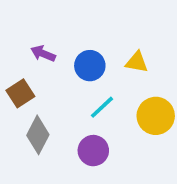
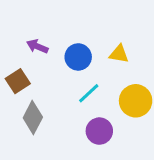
purple circle: (93, 151) -> (99, 131), moved

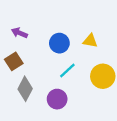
purple arrow: (37, 46) -> (19, 33), moved
purple circle: (99, 131) -> (57, 99), moved

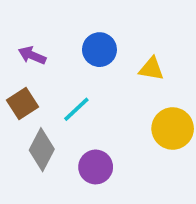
blue circle: (59, 43) -> (99, 50), moved
cyan line: (67, 71) -> (76, 109), moved

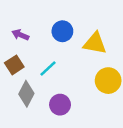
yellow triangle: (151, 69) -> (95, 43), size x1.5

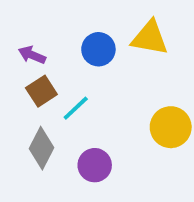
yellow triangle: (95, 43) -> (150, 38), moved
brown square: (14, 65) -> (41, 91), moved

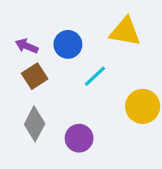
blue circle: (98, 49) -> (68, 44), moved
cyan line: (76, 108) -> (95, 76), moved

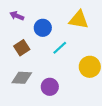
purple arrow: (27, 46) -> (17, 16), moved
gray diamond: (35, 124) -> (22, 78), turned 65

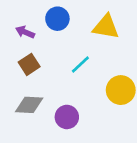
purple arrow: (17, 16) -> (25, 32), moved
blue circle: (43, 28) -> (57, 19), moved

